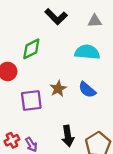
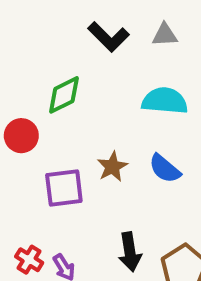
gray triangle: (95, 21) -> (165, 35), moved
red cross: (12, 140) -> (29, 260), turned -32

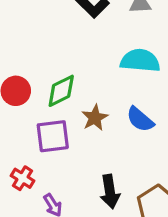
green diamond: (64, 95) -> (61, 91), moved
red cross: (29, 260) -> (23, 178), moved

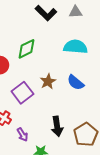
green diamond: (61, 91) -> (27, 49), moved
purple square: (53, 136) -> (22, 93), turned -30

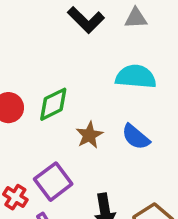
green diamond: (27, 49) -> (53, 104), moved
purple square: (22, 93) -> (53, 182), moved

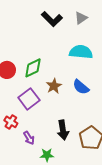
gray triangle: (136, 18) -> (81, 18), turned -32
purple square: (53, 182) -> (29, 99), moved

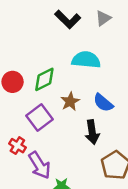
cyan semicircle: (81, 52) -> (86, 60), moved
black arrow: (63, 130) -> (92, 132), moved
purple arrow: (29, 138) -> (39, 165), size x1.6

